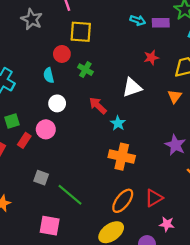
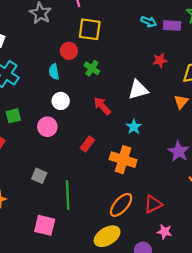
cyan star: (118, 123) -> (134, 127), moved
red rectangle: (24, 140) -> (87, 144), moved
green line: (70, 195) -> (68, 195), turned 44

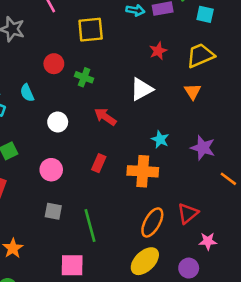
yellow square: (90, 29) -> (91, 30), moved
cyan semicircle: (54, 72) -> (27, 93), moved
pink circle: (47, 127) -> (51, 170), moved
cyan star: (134, 127) -> (160, 139), moved

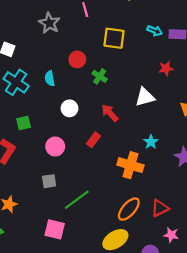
red rectangle: (99, 163) -> (94, 140), moved
gray square: (53, 211) -> (49, 181), turned -32
green line: (90, 225) -> (77, 200), turned 56

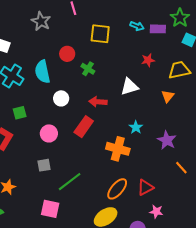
cyan semicircle: (50, 78) -> (42, 72), size x1.6
red arrow: (110, 113) -> (98, 102), turned -42
red rectangle: (94, 140) -> (84, 127), size x1.5

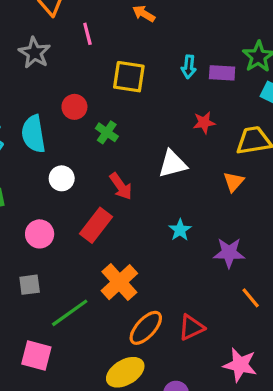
cyan arrow: (137, 26) -> (189, 67), turned 72
red arrow: (98, 102) -> (121, 186), turned -132
purple star: (167, 140) -> (229, 253), turned -30
orange cross: (118, 149) -> (119, 282), moved, turned 30
pink star: (156, 212) -> (240, 365), moved, size x1.5

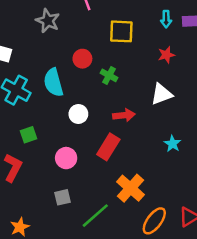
red star: (204, 123) -> (166, 55), moved
red arrow: (121, 186) -> (124, 115), turned -55

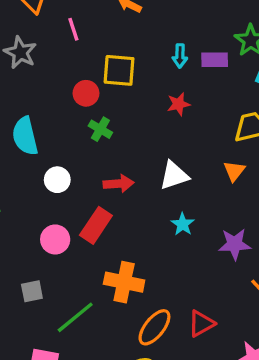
red circle: (82, 59) -> (86, 93), moved
white triangle: (162, 94) -> (174, 175), moved
pink circle: (66, 158) -> (55, 239), moved
orange cross: (131, 188) -> (124, 282), turned -32

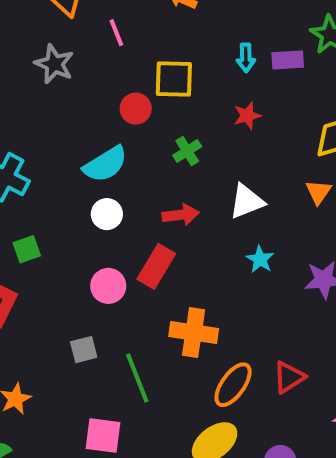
green cross: (100, 129) -> (187, 151), moved, turned 30
cyan semicircle: (25, 136) -> (105, 164), moved, turned -105
green line: (75, 317) -> (137, 378), turned -69

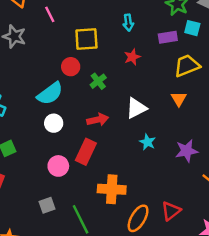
purple rectangle: (288, 60) -> (168, 37), moved
red circle: (136, 109) -> (71, 67), moved

